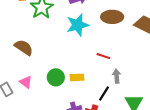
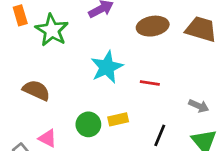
cyan star: (78, 25) -> (107, 67), moved
gray arrow: (117, 76) -> (199, 106), moved, turned 128

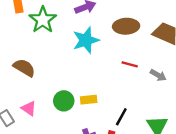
cyan star: (107, 67) -> (86, 40), moved
red line: (150, 83) -> (130, 64), moved
gray arrow: (199, 106) -> (158, 75), moved

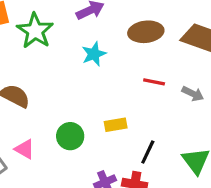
cyan star: (86, 40) -> (94, 54), size x0.7
yellow rectangle: (89, 100) -> (116, 125), moved

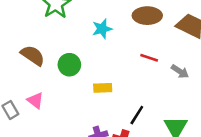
yellow rectangle: (116, 125) -> (103, 88), moved
green circle: (70, 136) -> (69, 65), moved

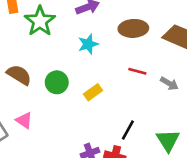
yellow rectangle: (103, 88) -> (93, 92), moved, turned -30

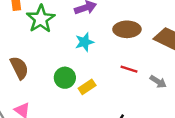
brown semicircle: (19, 75) -> (19, 68), turned 30
green circle: (57, 82) -> (65, 78), moved

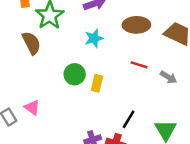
brown semicircle: (19, 68) -> (31, 43), moved
yellow rectangle: (87, 87) -> (97, 83), turned -42

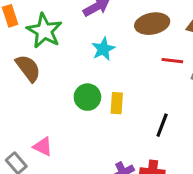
red line: (139, 65) -> (172, 61), moved
black line: (129, 119) -> (162, 125), moved

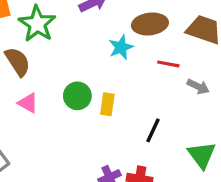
cyan star: (103, 49) -> (121, 47), moved
pink triangle: (43, 147) -> (28, 103), moved

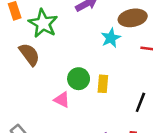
pink triangle: (28, 103) -> (62, 100), moved

